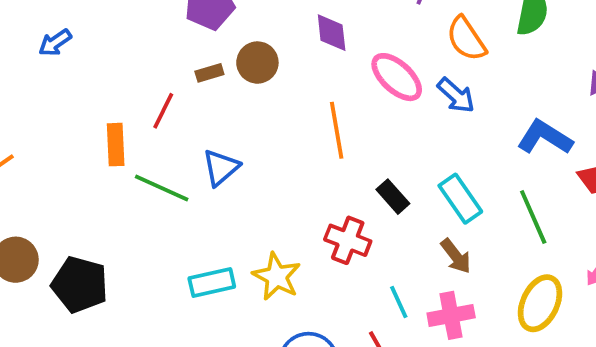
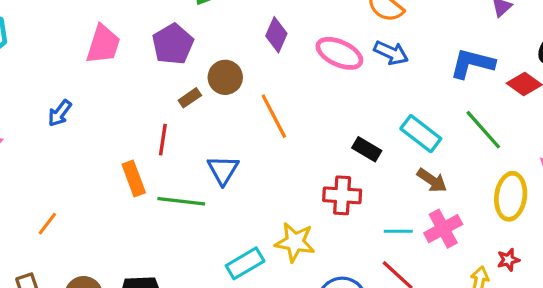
purple diamond: (332, 33) -> (276, 35), turned 48
orange line: (337, 130) -> (274, 116), moved
cyan line: (399, 302) -> (398, 231), turned -48

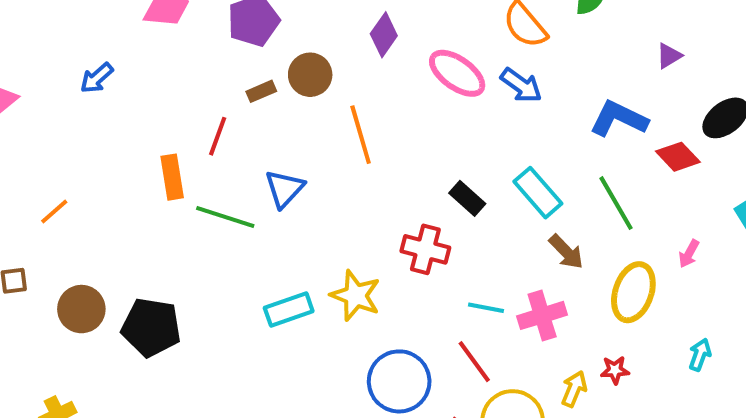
brown arrow: (432, 180) -> (566, 252), moved

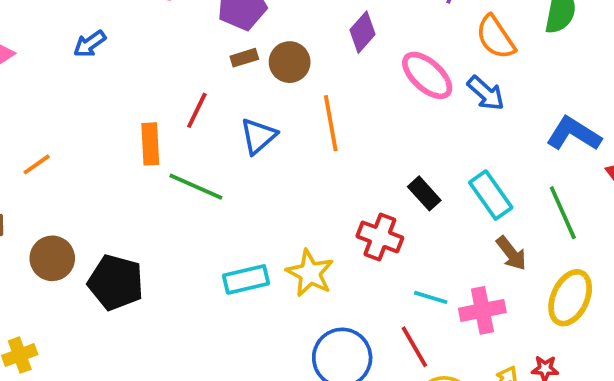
brown rectangle: (261, 91) -> (244, 58), moved
blue triangle: (284, 189) -> (258, 136), moved

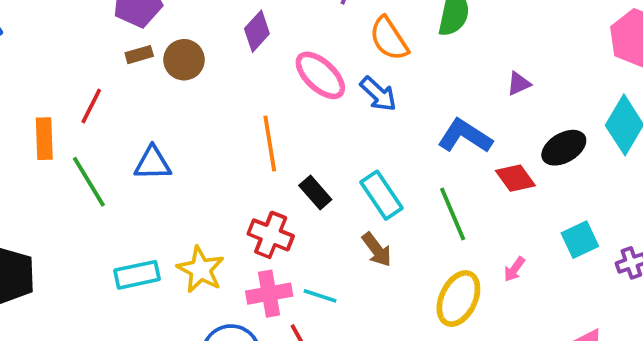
orange line: (331, 123) -> (270, 143), moved
blue triangle: (258, 136) -> (153, 163), moved, turned 39
green line: (196, 187) -> (89, 182), turned 34
brown arrow: (511, 253) -> (377, 250), moved
pink cross: (482, 310) -> (269, 294), moved

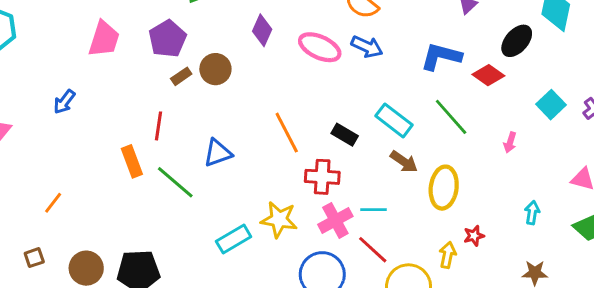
orange line: (270, 143) -> (287, 133), moved
yellow ellipse: (458, 299) -> (444, 188), moved

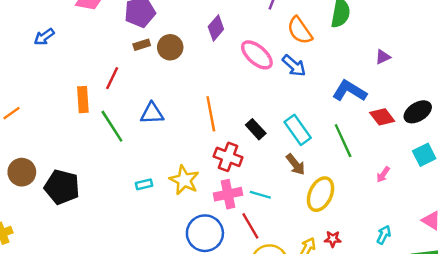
black ellipse: (517, 41) -> (418, 112), moved
cyan rectangle: (234, 239) -> (144, 184), size x0.6

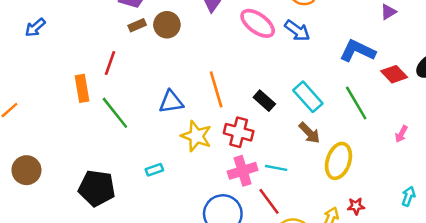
blue triangle: (152, 113) -> (171, 102), moved
yellow star: (184, 180) -> (196, 136), moved
black pentagon: (62, 187) -> (97, 188), moved

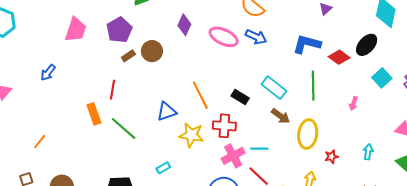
green line: (356, 103) -> (313, 86), turned 40
red star: (356, 206) -> (331, 157), moved

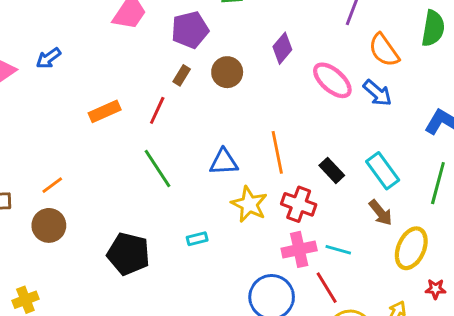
brown rectangle: (128, 56) -> (182, 75), moved, turned -40
blue arrow: (48, 72) -> (48, 58), moved
orange rectangle: (94, 114) -> (105, 111), moved, turned 70
orange line: (40, 142) -> (52, 185), moved

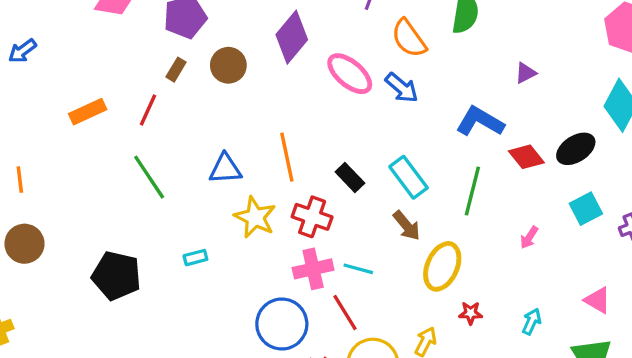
purple diamond: (282, 48) -> (292, 37), size x1.4
orange line: (52, 185) -> (20, 180), moved, turned -60

